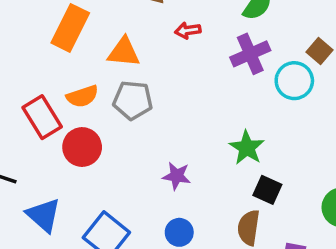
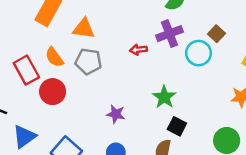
red arrow: (188, 30) -> (138, 50), moved
orange semicircle: (82, 96) -> (54, 57), turned 70
blue triangle: (44, 215) -> (24, 137), turned 40

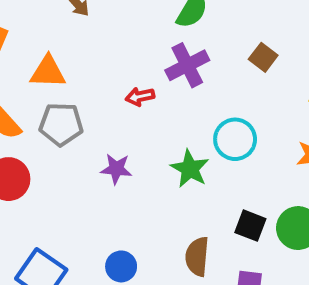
cyan circle: (199, 53) -> (235, 139), moved
purple star: (116, 114) -> (116, 169), moved
black square: (177, 126) -> (250, 226), moved

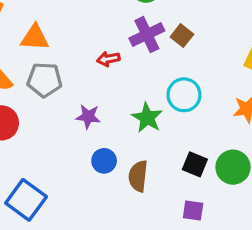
brown square: (263, 57) -> (182, 36), moved
brown semicircle: (197, 257) -> (138, 176), moved
blue circle: (121, 266) -> (104, 161), moved

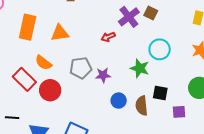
gray pentagon: (44, 80) -> (81, 68), moved
black square: (195, 164) -> (160, 93), moved
purple square: (193, 211) -> (179, 112), moved

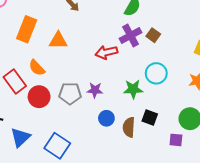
red arrow: (108, 37) -> (106, 52), size x1.5
gray pentagon: (81, 68) -> (70, 93), moved
green star: (140, 68) -> (133, 89), turned -30
purple square: (179, 112) -> (176, 140), moved

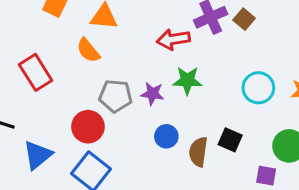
orange semicircle: (37, 68) -> (88, 50), moved
cyan circle: (156, 73) -> (258, 88), moved
green star: (133, 89) -> (187, 80), moved
red circle: (39, 97) -> (88, 127), moved

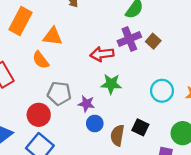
purple star: (152, 94) -> (86, 104), moved

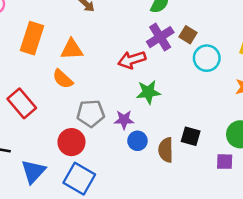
cyan circle: (162, 91) -> (207, 58), moved

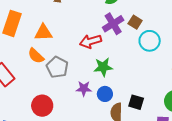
gray pentagon: (91, 113) -> (57, 67), moved, turned 30
blue circle: (137, 141) -> (105, 94), moved

